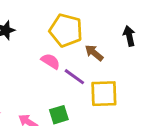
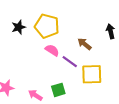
yellow pentagon: (66, 30) -> (47, 26), moved

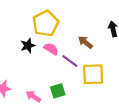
yellow pentagon: (47, 26) -> (46, 23), turned 30
black star: (19, 27) -> (28, 46), moved

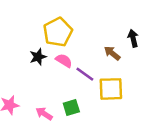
brown arrow: (85, 42) -> (112, 53), moved

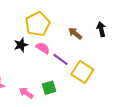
brown arrow: (112, 53) -> (75, 33), moved
yellow square: (111, 89) -> (82, 72), turned 35

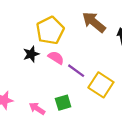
brown arrow: (75, 33) -> (94, 22), moved, size x1.5

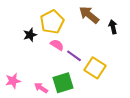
black star: (31, 54) -> (30, 35), moved
green square: (63, 103) -> (63, 83), size x1.5

